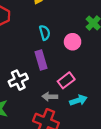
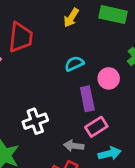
cyan semicircle: (45, 33) -> (74, 64), turned -104
purple rectangle: (41, 60) -> (87, 99), moved

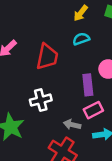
red trapezoid: (21, 37) -> (47, 57), moved
cyan semicircle: (74, 64) -> (81, 39), moved

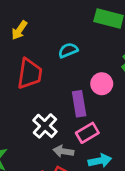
yellow arrow: (81, 13) -> (19, 30), moved
white cross: (41, 100) -> (45, 126), moved, turned -30

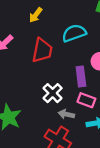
cyan semicircle: (68, 50) -> (74, 33), size x1.5
pink rectangle: (87, 133) -> (86, 100), turned 48

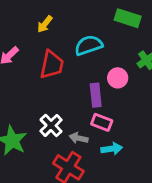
white cross: (53, 93) -> (51, 125), moved

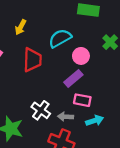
pink circle: (118, 78) -> (81, 56), moved
purple rectangle: (96, 95) -> (73, 79), turned 66

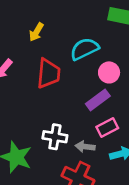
pink rectangle: (82, 100) -> (107, 128), turned -42
white cross: (41, 110) -> (55, 137), turned -30

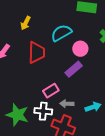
pink rectangle: (107, 128) -> (51, 91), moved
white cross: (55, 137) -> (43, 111), moved

